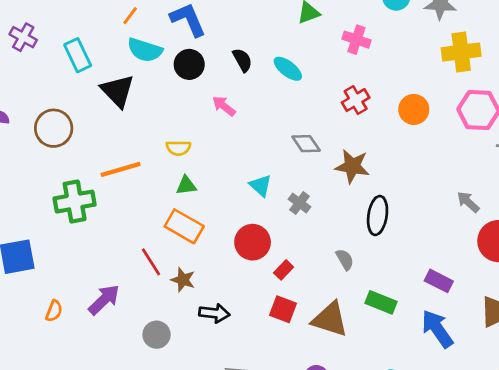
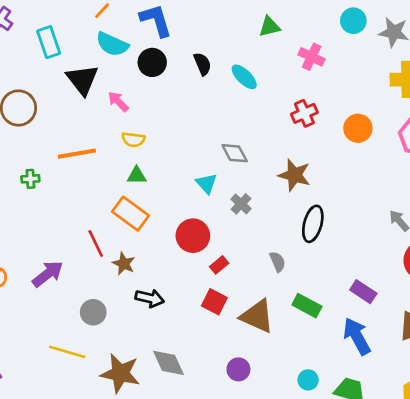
pink arrow: (224, 106) -> (118, 102), moved
gray diamond: (306, 144) -> (235, 153), moved
green cross: (75, 202) -> (30, 179), size x0.5

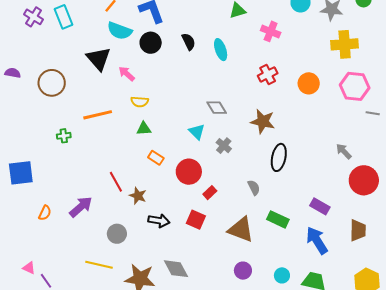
cyan rectangle: (49, 42) -> (64, 17), moved
cyan ellipse: (244, 77) -> (221, 50), turned 30
orange rectangle: (131, 214) -> (156, 158), moved, size x0.6
red square: (214, 302) -> (196, 220), moved
purple circle: (238, 369) -> (243, 271), moved

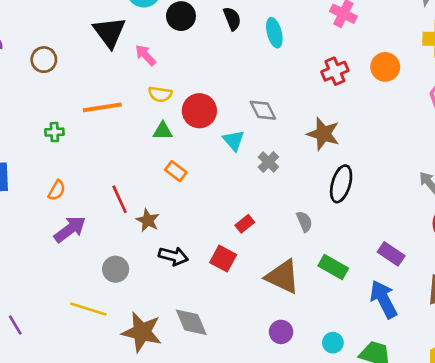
brown circle: (52, 83) -> (44, 60), size x0.7
orange circle: (309, 83) -> (385, 67), moved
red circle: (189, 172) -> (199, 111), moved
orange semicircle: (45, 213) -> (57, 190), moved

